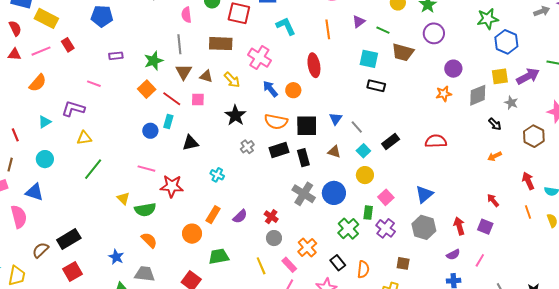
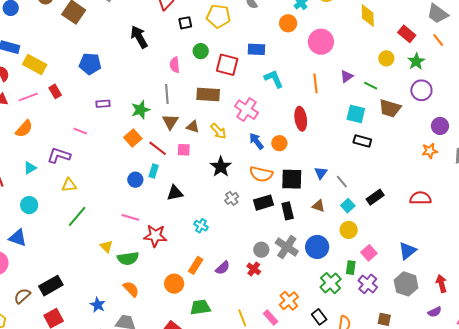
gray circle: (274, 238) -> (261, 250), moved

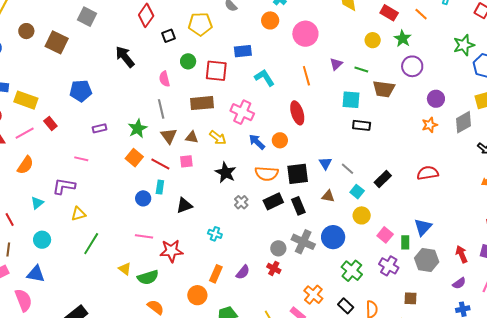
green rectangle: (351, 268) -> (405, 242), moved

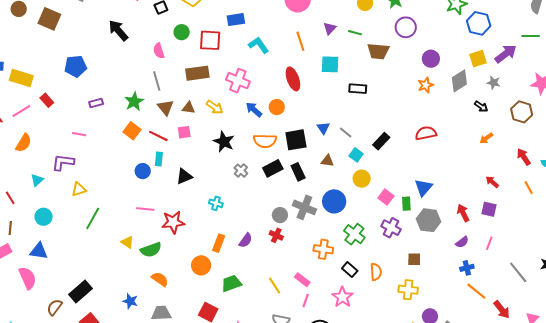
cyan square: (351, 100) -> (330, 64), moved
orange cross: (313, 295) -> (323, 249), moved, turned -30

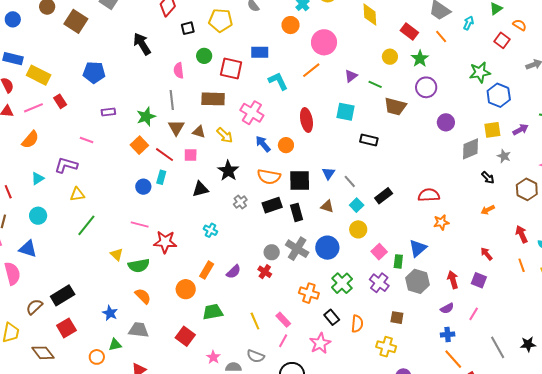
orange line: (300, 41) -> (311, 70), moved, turned 60
purple arrow: (506, 54) -> (521, 130), size x0.7
orange star: (426, 85) -> (441, 222), moved
black triangle: (184, 176) -> (200, 189), moved

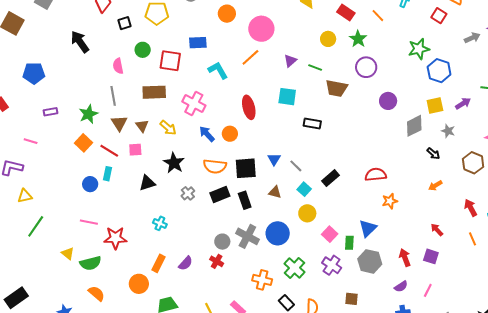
brown triangle: (199, 132) -> (142, 126), turned 40

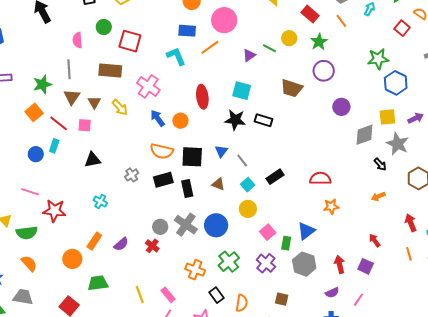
blue rectangle: (198, 43) -> (187, 31), moved
green line: (315, 68) -> (269, 48), moved
gray star: (448, 131) -> (397, 144), size x1.6
black star: (174, 163) -> (235, 120), moved, turned -30

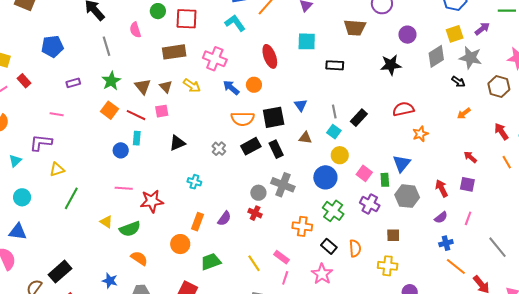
gray line: (69, 69) -> (106, 46), moved
black star: (235, 120) -> (391, 65), moved
gray line: (242, 160) -> (334, 112), moved, turned 40
blue circle: (216, 225) -> (325, 177), moved

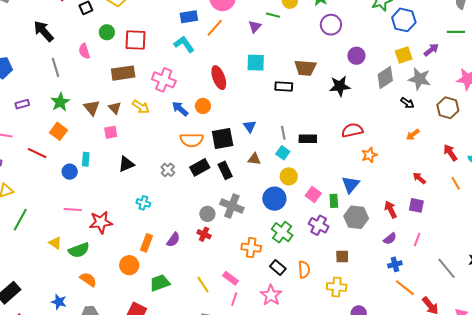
brown trapezoid: (355, 28) -> (305, 68), moved
red line: (136, 115) -> (37, 153), moved
black rectangle: (359, 118) -> (308, 139), turned 48

